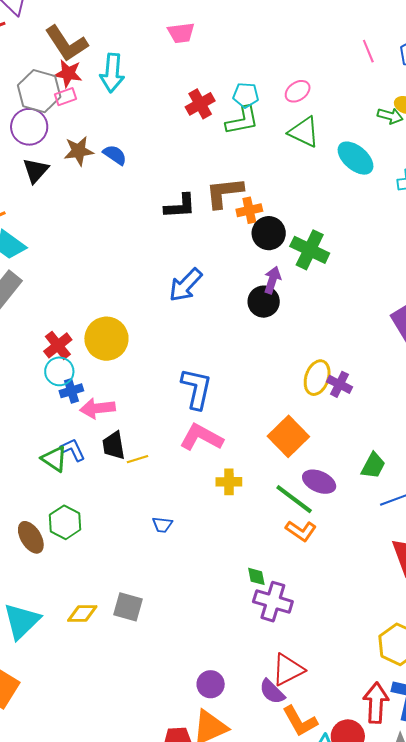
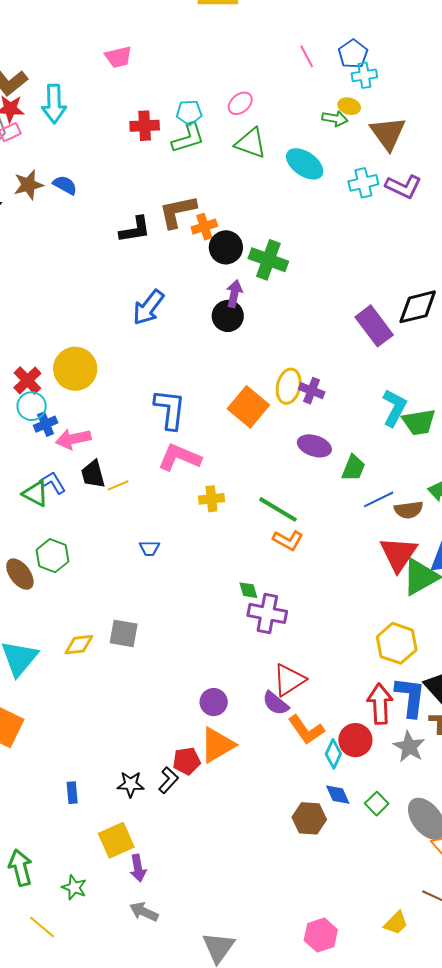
red cross: (200, 104) -> (145, 126), turned 32
orange square: (288, 436) -> (248, 407), moved
purple ellipse: (319, 482) -> (314, 446), moved

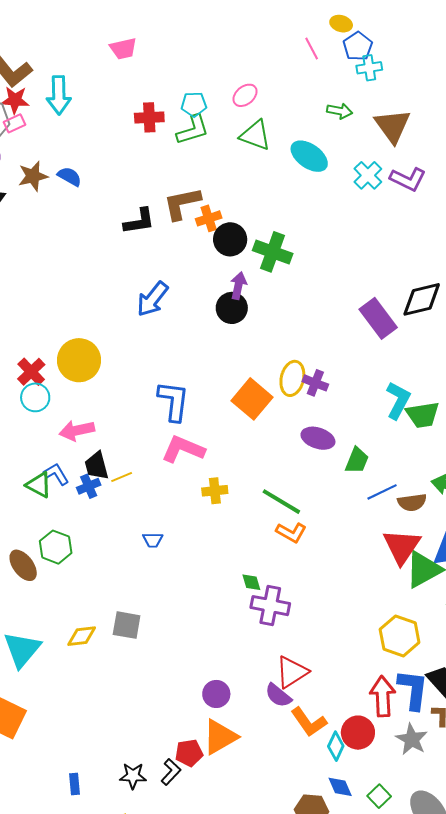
yellow ellipse: (349, 106) -> (341, 24), moved
cyan cross: (363, 183) -> (368, 175), turned -32
blue cross: (46, 424) -> (89, 486), moved

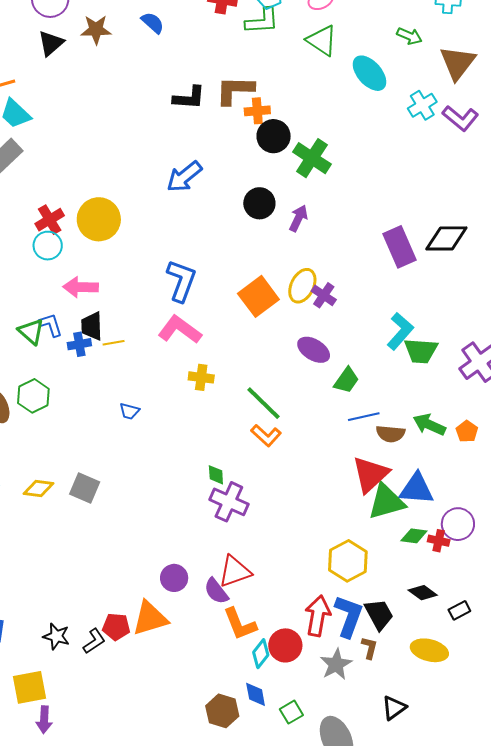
blue semicircle: (69, 176) -> (153, 23), moved
purple arrow: (238, 286) -> (298, 218), moved
purple circle: (216, 694) -> (174, 578), moved

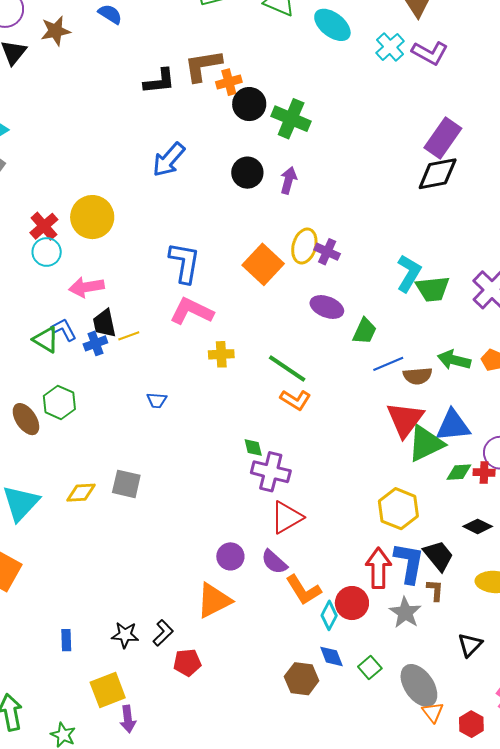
purple rectangle: (400, 247) -> (443, 138), moved, turned 69
red triangle: (235, 571) -> (287, 517), moved
red pentagon: (116, 627) -> (187, 663), moved

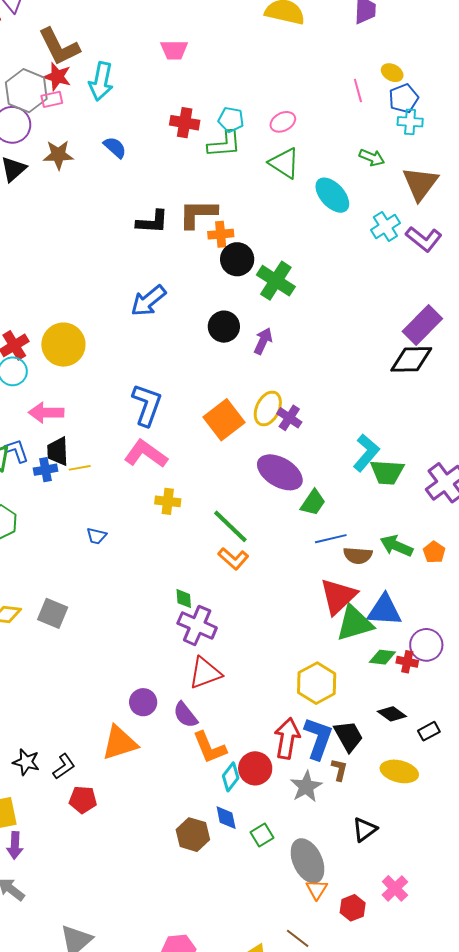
purple ellipse: (327, 307) -> (280, 472), size x1.4

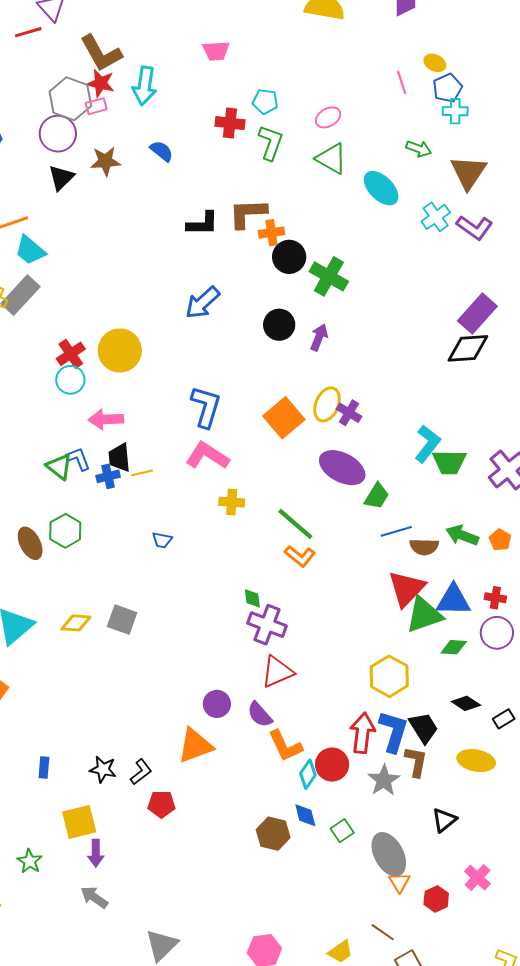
cyan pentagon: (231, 120) -> (265, 102), moved
green L-shape: (224, 144) -> (271, 143), turned -63
red cross: (407, 662) -> (495, 598), moved
brown L-shape: (339, 770) -> (416, 762), size x1.4

